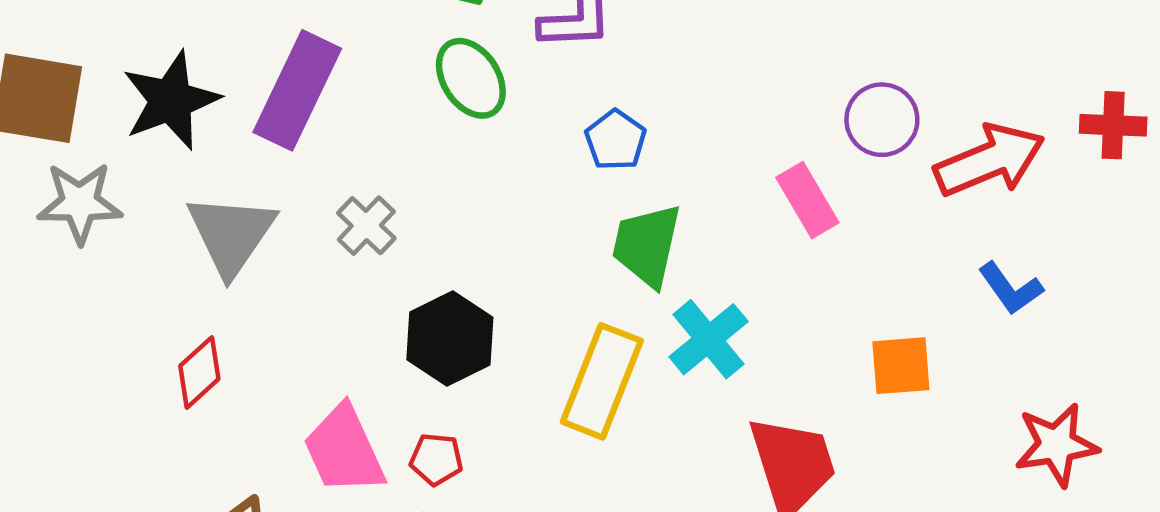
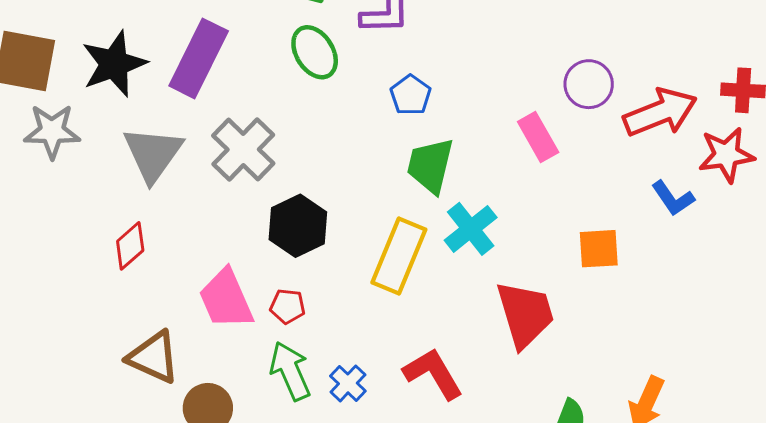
gray cross: (366, 226) -> (243, 149), size x1.6
red star: (1056, 445) -> (726, 155), moved

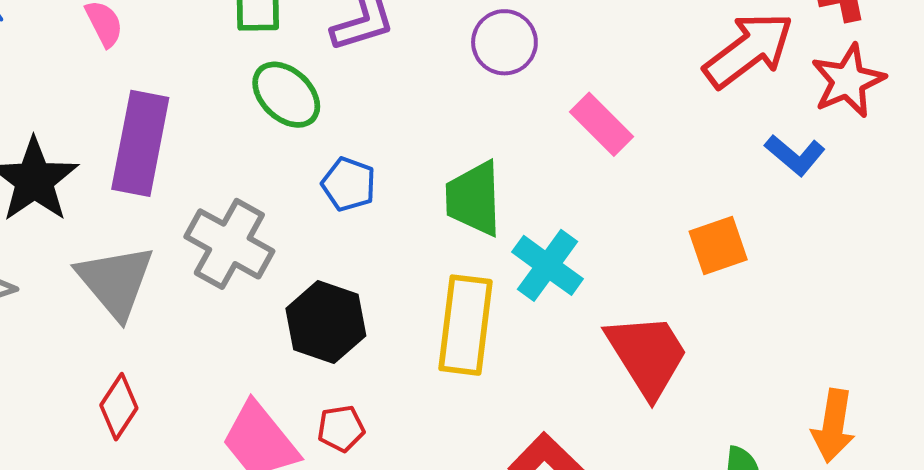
purple circle: (589, 84) -> (504, 42), moved
blue pentagon: (411, 95) -> (349, 184), moved

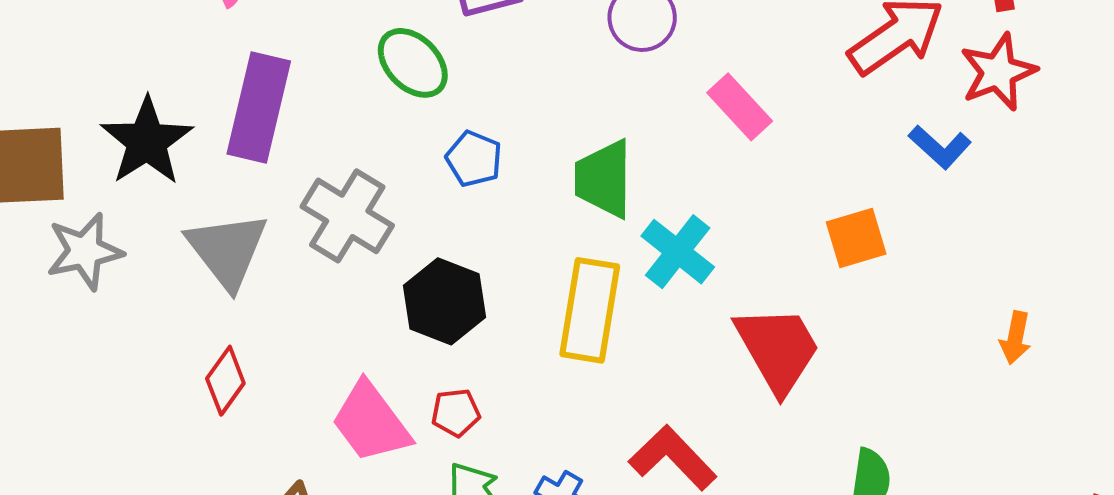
orange arrow: (833, 426) -> (1015, 338), moved, size x0.7

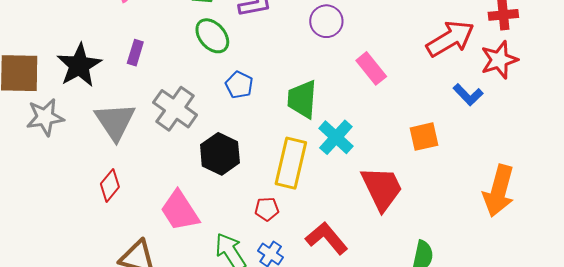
purple rectangle: (259, 108) -> (135, 53), size x0.5
orange arrow: (1015, 338) -> (499, 191), size x2.0
red pentagon: (456, 413) -> (267, 209), moved

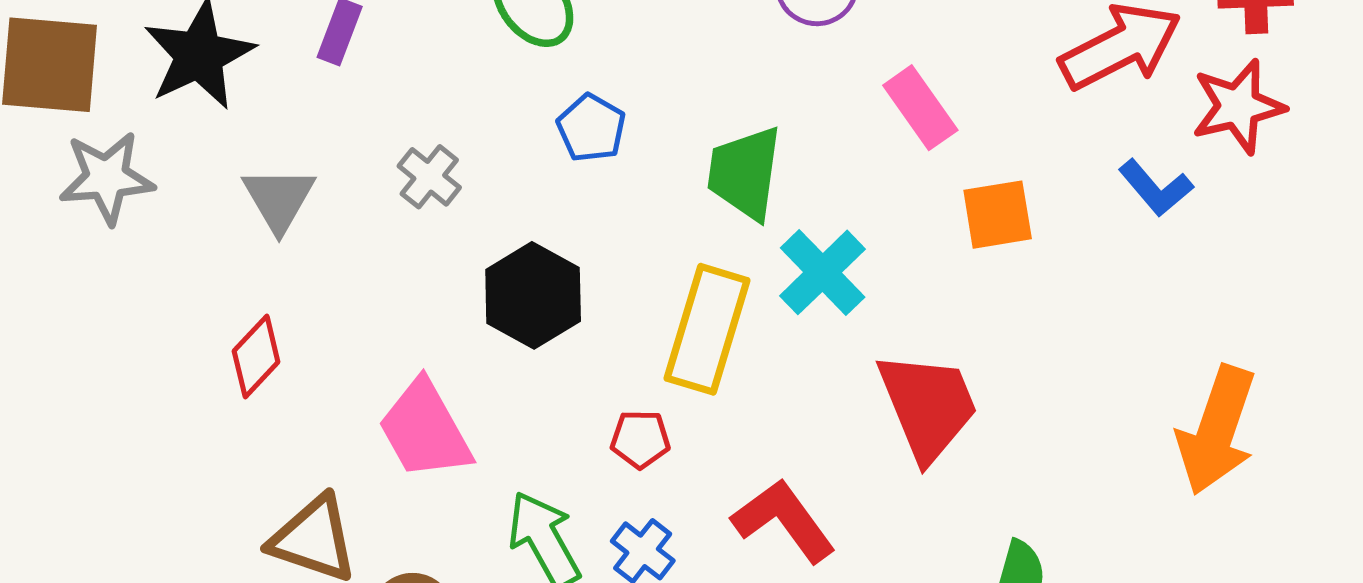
gray cross: (175, 109) -> (429, 177), size x0.6
gray triangle: (115, 121) -> (279, 199), size x0.7
orange square: (424, 137) -> (998, 215), moved

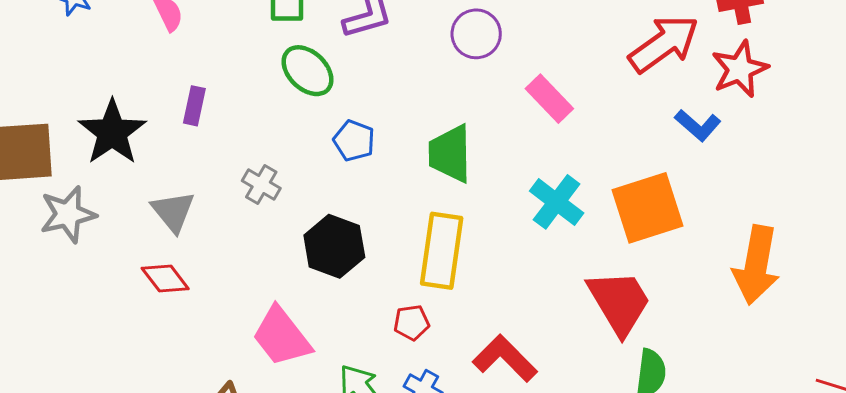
orange square: (998, 215) -> (647, 208), moved, size x1.6
cyan cross: (823, 272) -> (557, 202), moved
red diamond: (256, 356) -> (165, 278), moved, turned -72
red trapezoid: (928, 406) -> (619, 302), moved

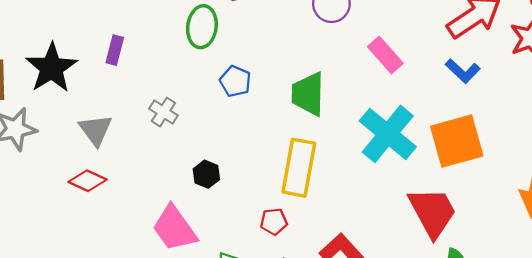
green ellipse: (307, 71) -> (202, 27), turned 51
blue L-shape: (698, 125) -> (463, 71), moved
cyan cross: (557, 202) -> (388, 134), size x1.4
black hexagon: (334, 246) -> (206, 174), moved, size x0.6
red diamond: (165, 278) -> (88, 181), turned -30

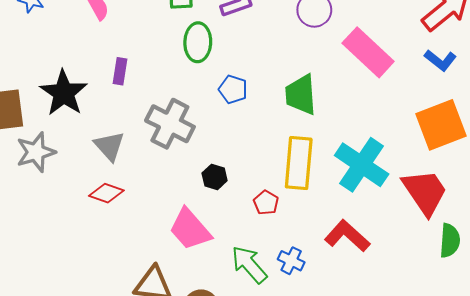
pink rectangle: (385, 55) -> (368, 52), size x1.5
gray cross: (163, 112) -> (170, 124), size x1.8
cyan cross: (388, 134) -> (362, 165), moved
red pentagon: (274, 222) -> (266, 203), moved, turned -30

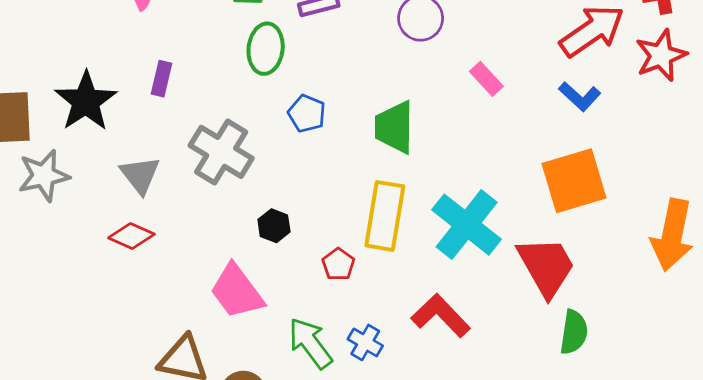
pink rectangle: (368, 52) -> (486, 79), size x0.5

